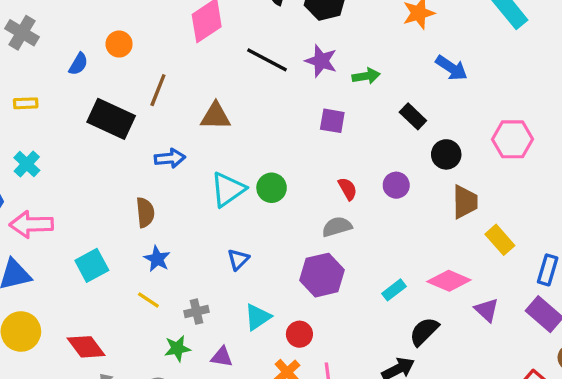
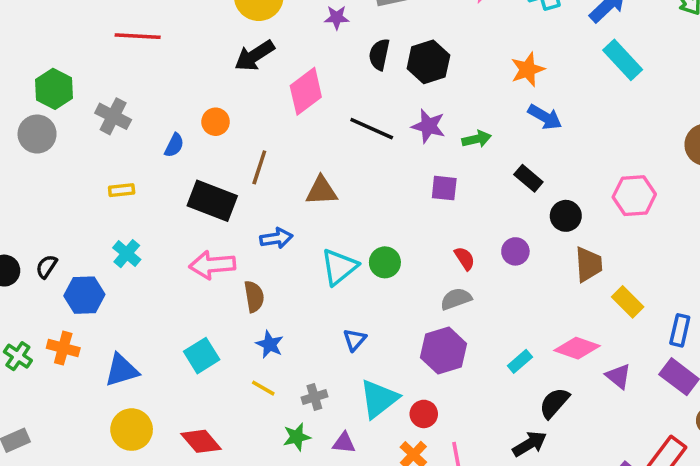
blue arrow: (452, 68) -> (545, 117), moved
pink arrow: (31, 224) -> (212, 265), moved
cyan triangle: (258, 317) -> (379, 399), size x1.4

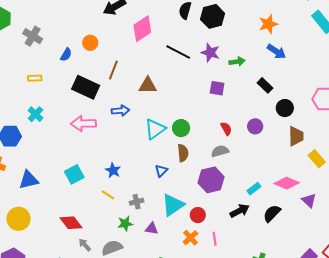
brown semicircle: (254, 297) -> (183, 153), moved
yellow circle: (132, 430) -> (19, 219), moved
black arrow: (530, 444) -> (240, 211), moved

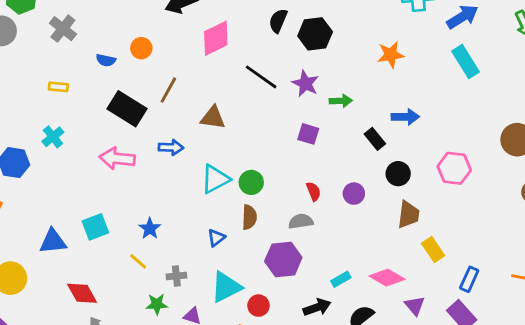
blue arrow: (276, 52) -> (405, 117), moved, turned -42
blue semicircle: (66, 55) -> (106, 60), turned 64
blue triangle: (29, 180) -> (53, 241), moved

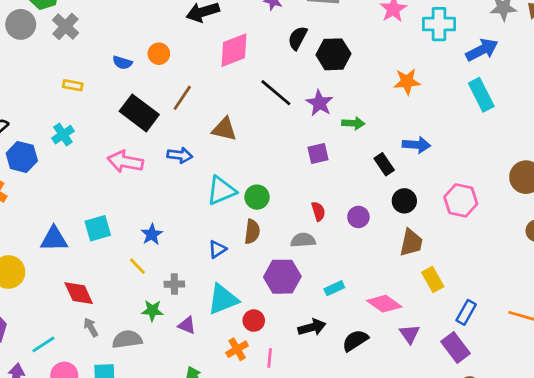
gray cross: (63, 29) -> (65, 26), moved
purple square: (308, 134) -> (318, 154), turned -35
cyan rectangle: (341, 279) -> (334, 288), moved

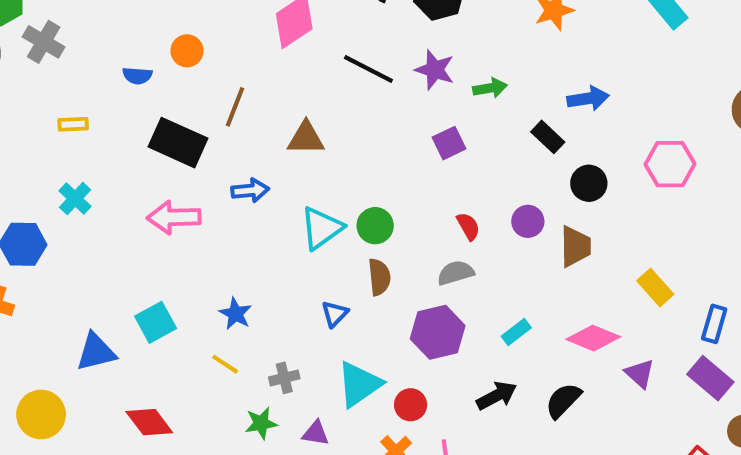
brown trapezoid: (411, 243) -> (575, 246), moved

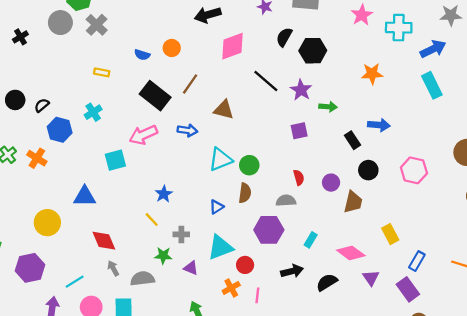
pink arrow: (174, 217) -> (143, 135), turned -36
cyan square: (156, 322) -> (115, 160), moved
cyan rectangle: (516, 332) -> (311, 240), turned -35

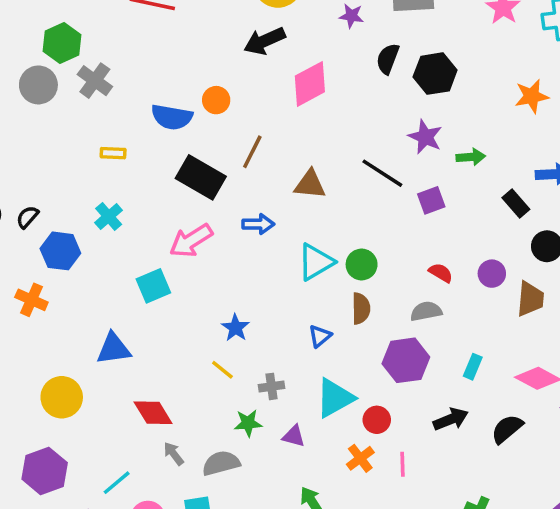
blue semicircle: (142, 55) -> (172, 117), size x1.6
black line: (266, 81) -> (382, 173), moved
red semicircle: (299, 177) -> (441, 273), turned -35

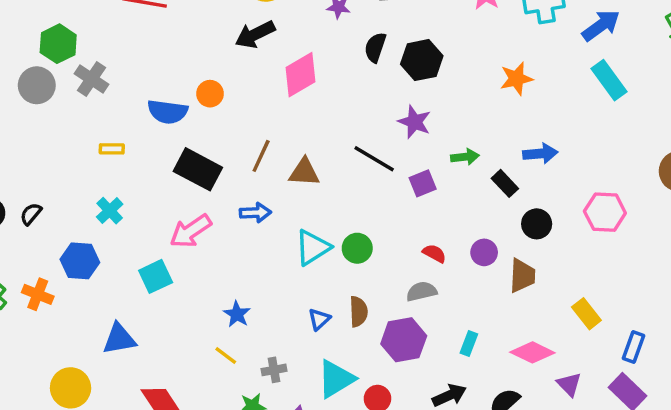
brown line: (252, 152) -> (261, 156), moved
green arrow: (471, 157) -> (465, 157), moved
blue hexagon: (60, 251) -> (80, 261), moved
brown semicircle: (361, 309) -> (359, 312), moved

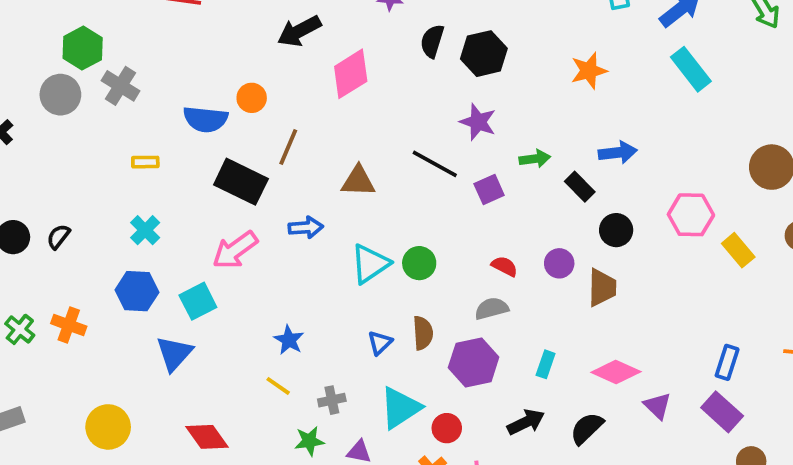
brown line: (261, 156) -> (288, 147), moved
blue hexagon: (80, 261) -> (137, 291), moved
yellow rectangle: (586, 314) -> (738, 250), moved
blue triangle: (119, 339) -> (174, 354), moved, turned -36

